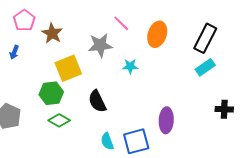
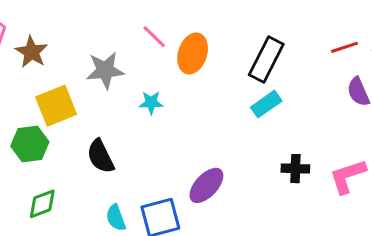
pink line: (121, 23) -> (154, 37), moved
green diamond: (59, 120) -> (42, 204), moved, turned -50
purple ellipse: (166, 120) -> (206, 185), turned 40

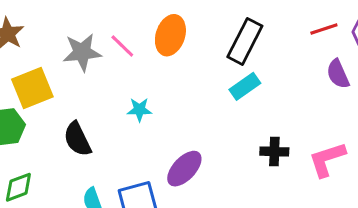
pink line: (154, 37) -> (122, 46), moved
cyan star: (151, 103) -> (139, 110), moved

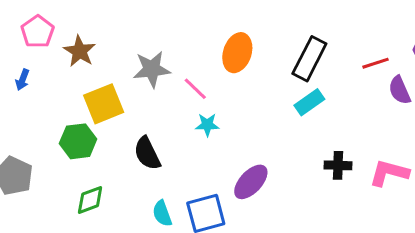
red line: (324, 29) -> (376, 63), moved
pink line: (122, 46) -> (195, 89), moved
pink L-shape: (327, 159) -> (389, 173), turned 33

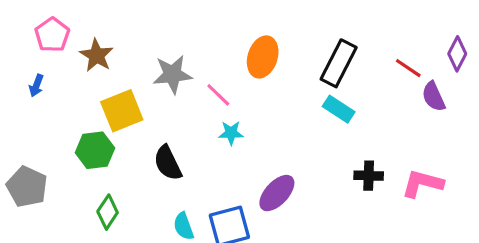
red line: (376, 63) -> (408, 68), turned 52
cyan rectangle: (309, 102) -> (339, 109), turned 68
green diamond: (90, 200) -> (108, 212), turned -36

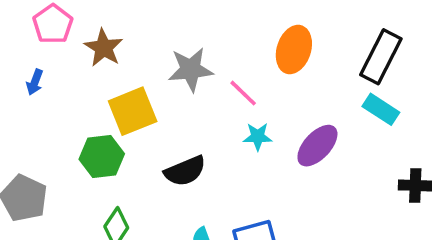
black semicircle: (168, 163) -> (185, 171), turned -87
purple ellipse: (277, 193) -> (317, 146), moved

